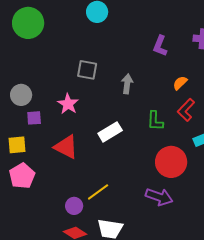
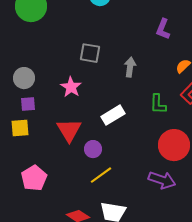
purple square: (34, 118) -> (28, 104), moved
red triangle: (66, 147) -> (69, 130), turned 32
pink pentagon: (22, 176) -> (34, 178), moved
purple circle: (74, 206) -> (93, 149), moved

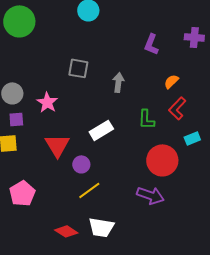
pink star: (71, 87) -> (47, 102), moved

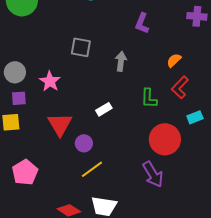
purple L-shape: (151, 44) -> (142, 23), moved
white rectangle: (101, 130) -> (104, 109), size x0.7
purple arrow: (150, 195) -> (153, 174), turned 40

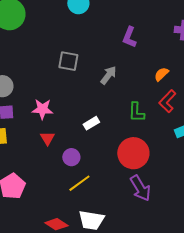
gray arrow: (121, 61) -> (108, 75), turned 30
pink star: (50, 81) -> (42, 109), moved, turned -30
red triangle: (60, 124) -> (47, 138), size x0.6
red circle: (165, 139) -> (133, 153), moved

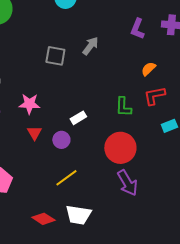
purple L-shape: (129, 37) -> (137, 29), moved
gray arrow: (108, 75) -> (90, 46), moved
red L-shape: (167, 101) -> (154, 96), turned 35
purple circle: (71, 157) -> (61, 140), moved

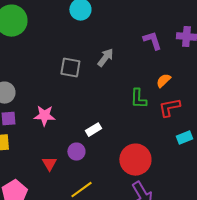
purple L-shape: (137, 29) -> (152, 41), turned 140
green L-shape: (123, 107) -> (138, 99), moved
red triangle: (34, 133) -> (49, 164), moved

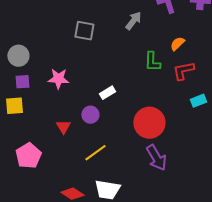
gray arrow: (105, 58) -> (133, 21), moved

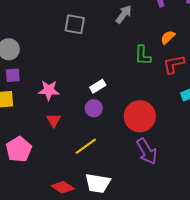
pink star: (58, 79) -> (49, 90), moved
purple circle: (90, 115) -> (94, 108), moved

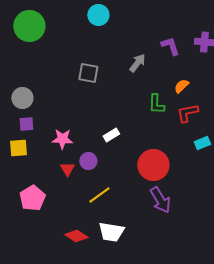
purple circle: (94, 108) -> (88, 161), moved

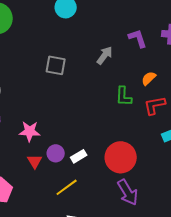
white rectangle: (111, 135) -> (79, 156), moved

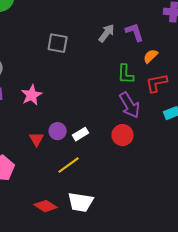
purple L-shape: (138, 38) -> (135, 32), moved
pink star: (30, 131) -> (32, 95), moved, turned -30
red circle: (121, 157) -> (123, 135), size x0.7
purple arrow: (128, 192) -> (130, 105), moved

